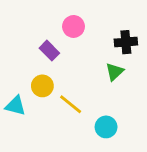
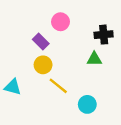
green triangle: (115, 72) -> (94, 59), turned 42
yellow circle: (42, 86) -> (43, 65), moved

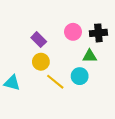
pink circle: (60, 22) -> (73, 32), moved
cyan circle: (87, 104) -> (80, 76), moved

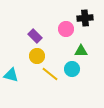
black cross: (98, 33) -> (85, 18), moved

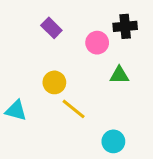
purple rectangle: (35, 36) -> (51, 28), moved
cyan circle: (72, 69) -> (113, 141), moved

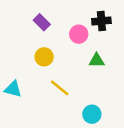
yellow circle: (54, 82) -> (44, 57), moved

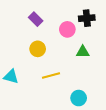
yellow line: (60, 88) -> (51, 75), turned -54

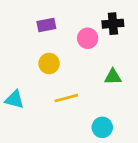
purple rectangle: (36, 19) -> (46, 25), turned -56
green triangle: (83, 52) -> (113, 77), moved

